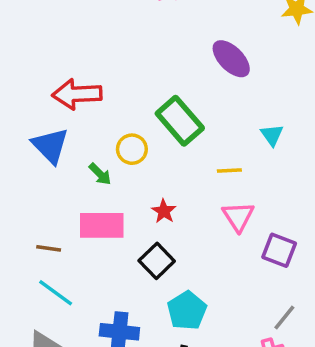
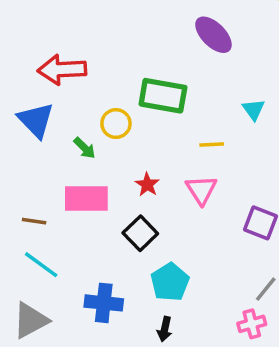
green rectangle: (180, 121) -> (163, 96), turned -39
pink triangle: (238, 217) -> (201, 190), moved

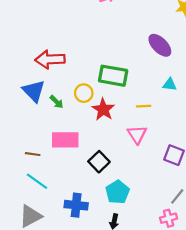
purple ellipse: (213, 35) -> (160, 45), moved
cyan triangle: (254, 110) -> (170, 84), turned -48
green arrow: (85, 148) -> (57, 102), moved
red star: (147, 185) -> (103, 109), moved, size x1.5

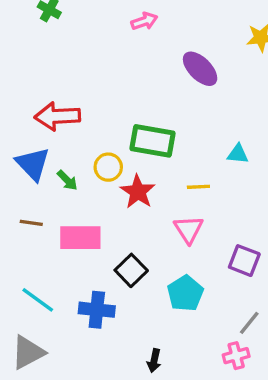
purple ellipse: (160, 45) -> (200, 69), moved
brown line: (33, 154) -> (31, 223), moved
cyan pentagon: (117, 192) -> (185, 293), moved
blue cross: (76, 205) -> (97, 310), moved

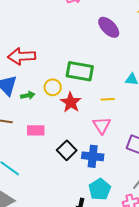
green arrow: (67, 180) -> (28, 95), turned -56
pink rectangle: (80, 238) -> (36, 130), size x0.7
cyan pentagon: (185, 293) -> (100, 189), moved
blue cross: (97, 310) -> (93, 156), moved

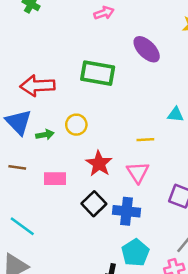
green rectangle: (80, 71) -> (98, 73), moved
red star: (71, 102) -> (99, 164), moved

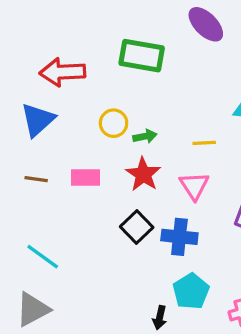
blue triangle: (19, 122) -> (38, 120), turned 32
green arrow: (45, 135) -> (145, 136), moved
pink rectangle: (55, 179) -> (86, 178), moved

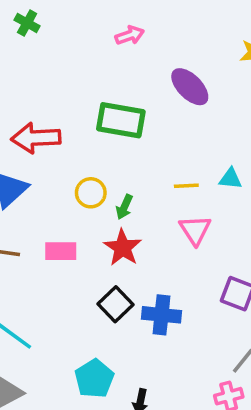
green arrow: (145, 136) -> (124, 207), turned 125
yellow line: (204, 143) -> (186, 186), moved
pink triangle: (194, 186) -> (195, 230), moved
cyan pentagon: (191, 291) -> (94, 379), moved

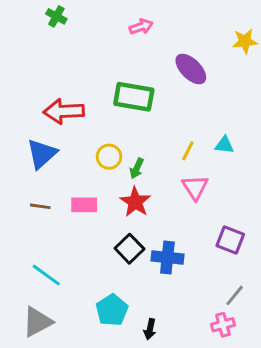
yellow line: (186, 186) -> (188, 151), turned -60

